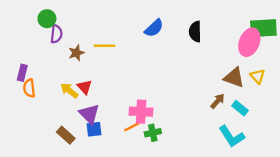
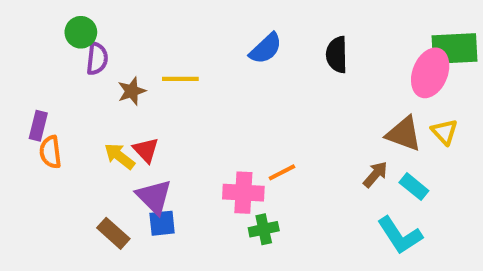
orange line: (132, 127) -> (282, 172), moved

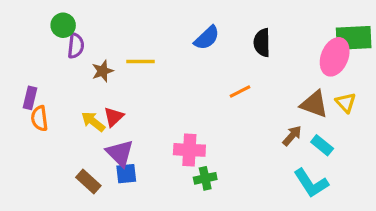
red triangle: (146, 150) -> (114, 117), turned 30
orange line: (282, 172) -> (240, 92), moved

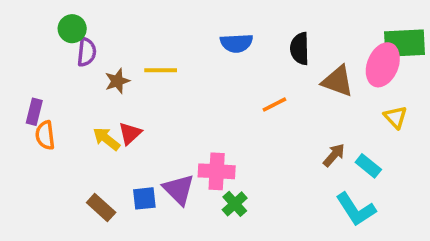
blue semicircle: (207, 38) -> (236, 43), turned 40
brown triangle: (314, 104) -> (338, 81), moved
purple triangle: (120, 153) -> (179, 189), moved
green cross: (205, 178) -> (235, 204), turned -30

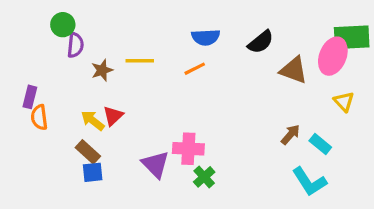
black semicircle: (300, 49) -> (261, 42), turned -128
orange line: (274, 105) -> (195, 69), moved
blue square: (144, 198) -> (93, 172), moved
brown rectangle: (101, 207) -> (88, 152), moved

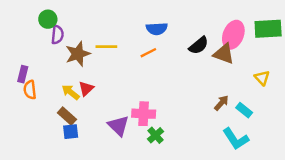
black semicircle: (261, 42) -> (199, 45), moved
pink ellipse: (333, 56) -> (233, 35), moved
brown star: (102, 70) -> (78, 54), size x1.5

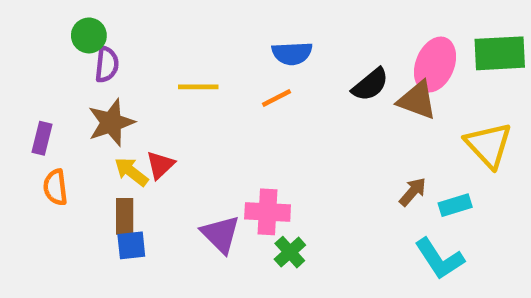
brown star: (78, 54) -> (111, 123), moved
yellow triangle: (262, 78) -> (489, 145), size x1.6
orange semicircle: (30, 90) -> (55, 187), moved
cyan rectangle: (244, 110) -> (455, 205), turned -56
brown rectangle: (67, 116) -> (125, 216), turned 48

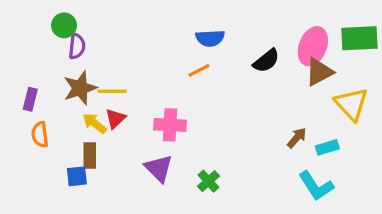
yellow line: (198, 87) -> (112, 91), moved
brown triangle: (417, 100) -> (319, 72), moved, turned -48
pink cross: (268, 212) -> (170, 125), moved
blue square: (131, 245) -> (77, 176), moved

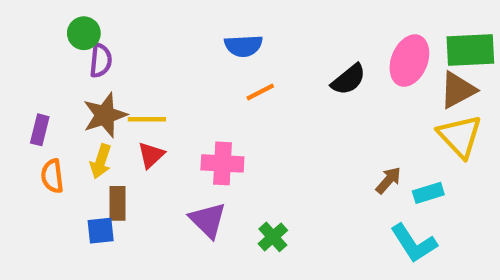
blue semicircle: (210, 38) -> (243, 46), moved
brown triangle: (319, 72) -> (458, 90), moved
yellow arrow: (95, 123) -> (101, 161), moved, turned -110

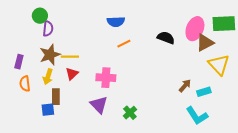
black semicircle: (349, 79) -> (166, 38), turned -120
brown triangle: (458, 90) -> (205, 43), moved

